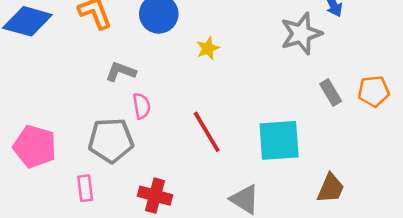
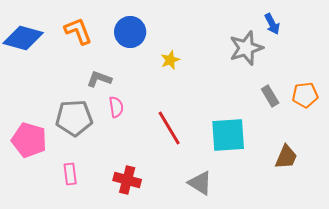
gray pentagon: (111, 140) -> (74, 118), moved
brown trapezoid: (331, 188) -> (286, 157), moved

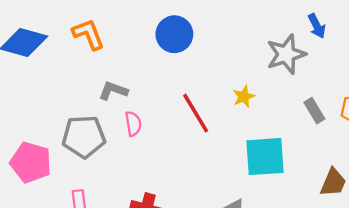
blue circle: (130, 32) -> (174, 34), moved
yellow star: (170, 60) -> (244, 97), moved
red line: (169, 128) -> (196, 113), moved

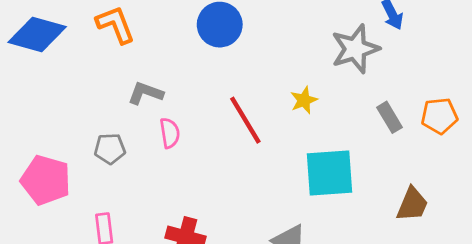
gray pentagon: (84, 137) -> (110, 149), size x0.6

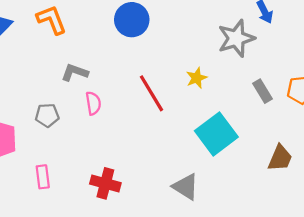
cyan square: (330, 173) -> (216, 134), turned -33

